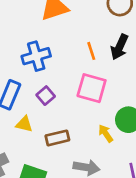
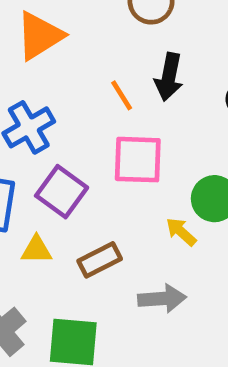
purple square: (46, 96) -> (62, 192), size x1.5

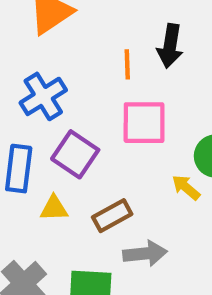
orange line: (122, 95) -> (127, 64), turned 32
gray arrow: (162, 299) -> (145, 254), moved

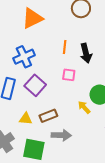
black arrow: (170, 46) -> (86, 53), moved, turned -30
pink square: (144, 123) -> (69, 75), size x0.6
yellow triangle: (54, 208) -> (26, 119), moved

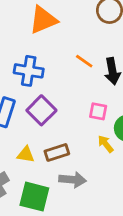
orange line: (65, 47) -> (84, 61), turned -64
blue cross: (24, 57) -> (29, 71), turned 30
pink square: (69, 75) -> (98, 111), moved

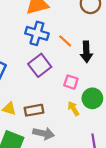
blue cross: (29, 71) -> (37, 33), moved
purple square: (41, 110) -> (40, 65), moved

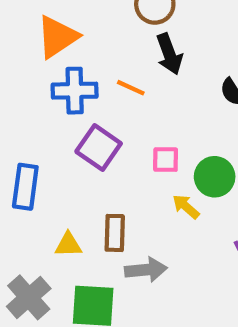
black arrow: (86, 52) -> (169, 54), moved
brown rectangle: (34, 110) -> (115, 233), turned -60

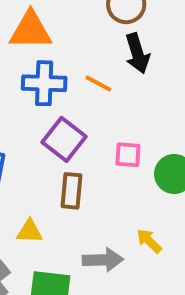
orange triangle: (57, 37) -> (31, 30), turned 30
yellow arrow: (186, 207) -> (149, 241), moved
brown rectangle: (115, 233) -> (71, 191), moved

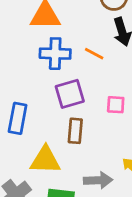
purple square: (64, 139) -> (70, 94), turned 36
yellow triangle: (30, 231) -> (45, 160), size x1.6

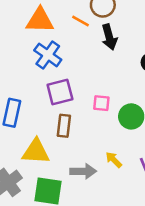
blue cross: (55, 54) -> (48, 55), turned 32
orange line: (94, 54) -> (80, 21), moved

